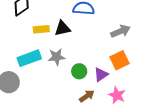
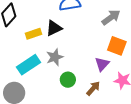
orange square: (120, 60) -> (117, 46), turned -30
green circle: (79, 71) -> (68, 80), moved

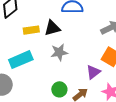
gray star: (55, 57) -> (59, 52), moved
green circle: (68, 80) -> (59, 89), moved

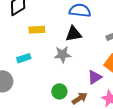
black triangle: (52, 28) -> (74, 34), moved
cyan rectangle: (21, 60) -> (24, 58), size x0.6

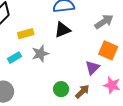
gray star: (63, 55) -> (40, 54), moved
cyan rectangle: (24, 58) -> (15, 58), moved

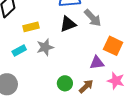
gray arrow: (104, 22) -> (93, 18), moved, turned 78
purple triangle: (93, 68) -> (97, 63), turned 35

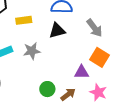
gray arrow: (93, 18) -> (94, 28), moved
yellow rectangle: (31, 27) -> (24, 20), moved

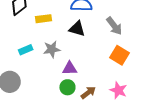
black triangle: (57, 31) -> (77, 29), turned 30
purple triangle: (82, 72) -> (70, 68), moved

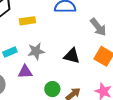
black triangle: (77, 29) -> (72, 56), moved
purple triangle: (70, 68) -> (25, 72), moved

